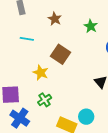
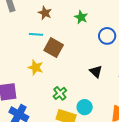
cyan line: (27, 39) -> (36, 34), moved
green cross: (45, 100) -> (60, 93), moved

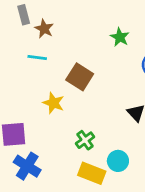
brown star: (45, 13) -> (44, 29), moved
cyan line: (36, 34) -> (37, 57), moved

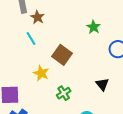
cyan line: (37, 57) -> (31, 39), turned 48
green cross: (85, 140) -> (64, 93), moved

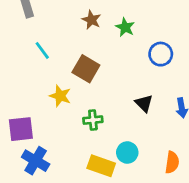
brown star: (37, 17) -> (92, 20), moved
green cross: (64, 93) -> (93, 120), turned 32

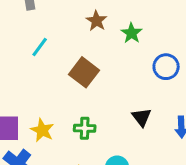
cyan line: (42, 50) -> (40, 47), turned 66
yellow star: (60, 96) -> (42, 130), moved

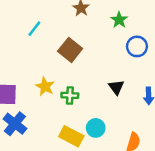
green star: (132, 33) -> (119, 20), moved
yellow star: (42, 130) -> (45, 86), moved

